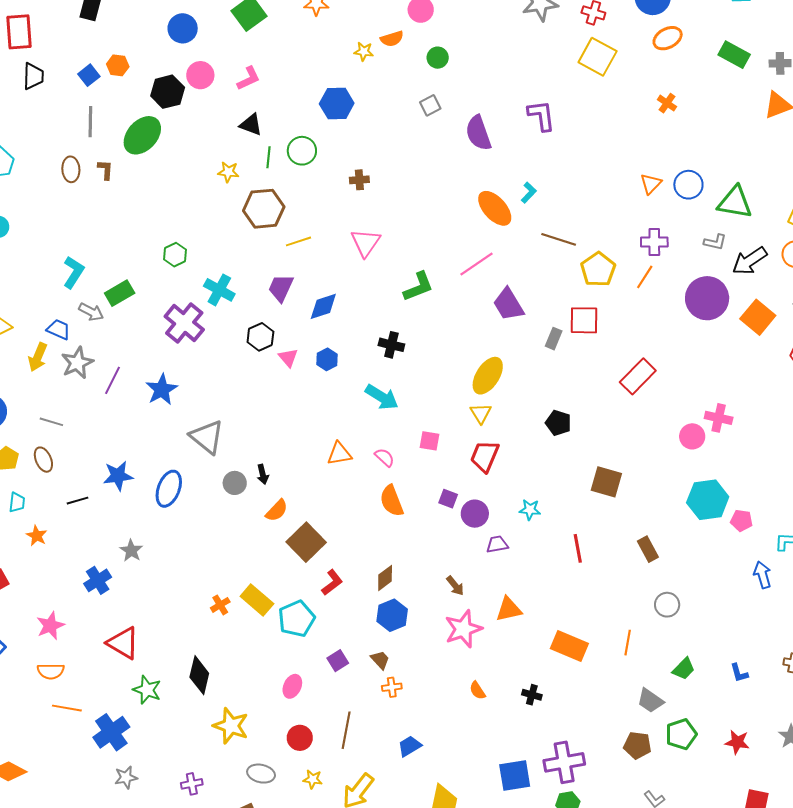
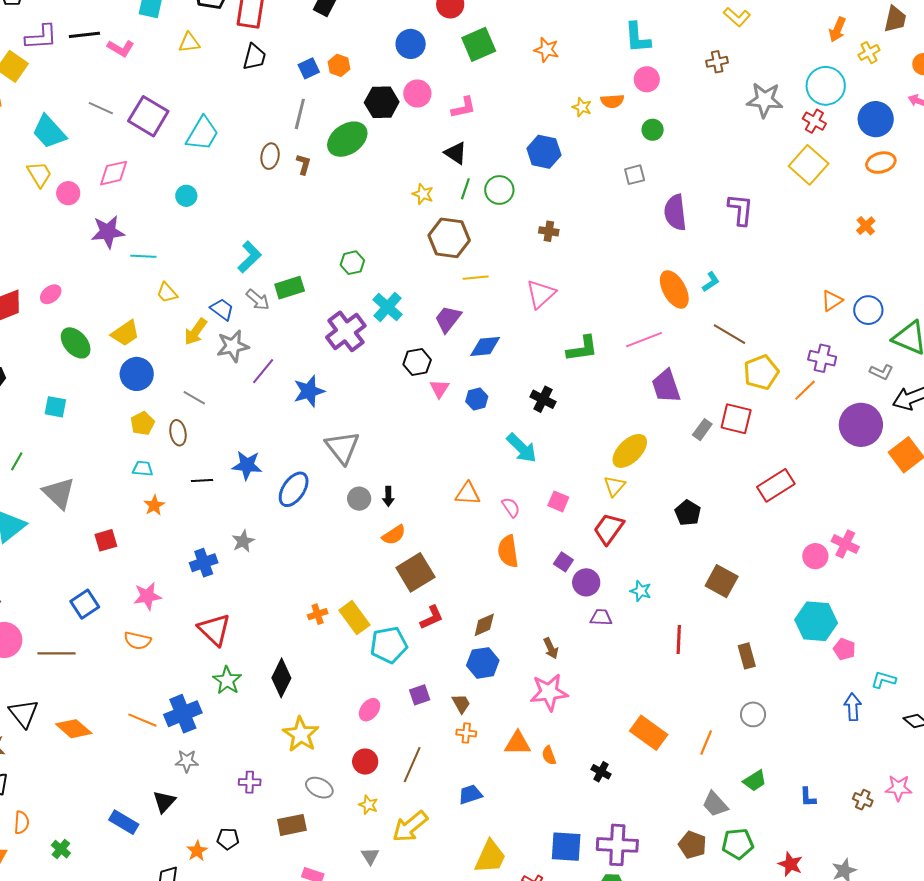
cyan trapezoid: (17, 502) -> (143, 469), turned -105
orange triangle: (509, 609) -> (518, 743), moved
orange line: (67, 708) -> (142, 720), moved

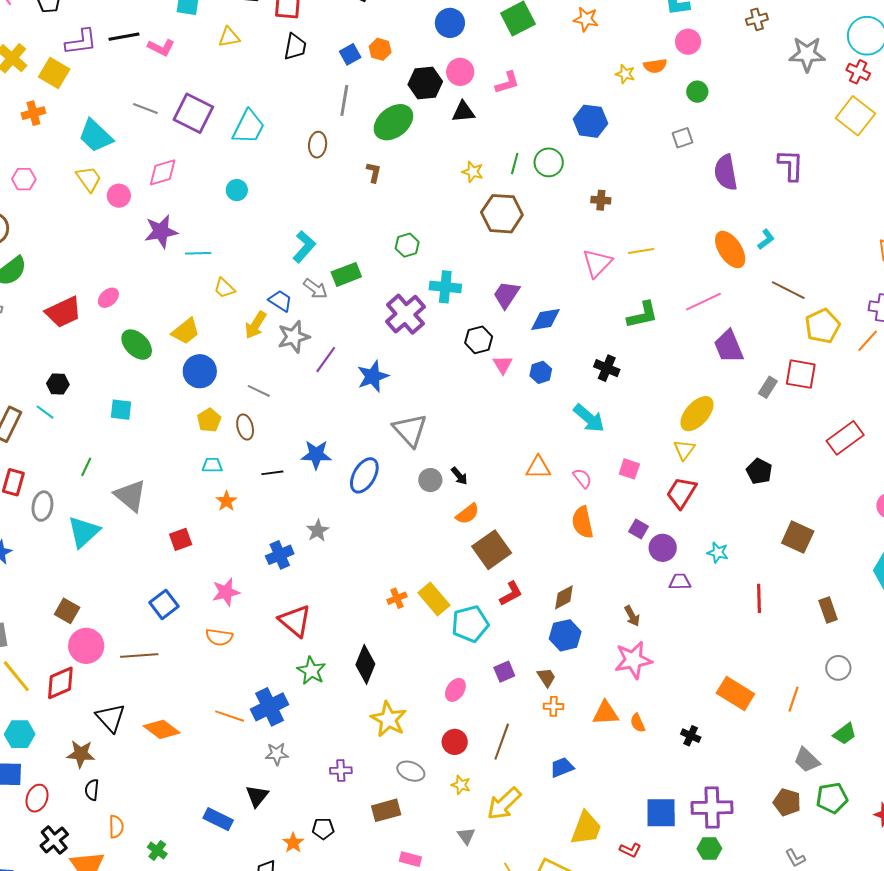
black triangle: (456, 153) -> (463, 112), moved, turned -35
brown L-shape: (304, 164) -> (374, 172), moved
yellow line: (476, 278) -> (641, 251), moved
cyan cross: (388, 307) -> (445, 287), turned -32
black arrow: (388, 496) -> (459, 476), turned -36

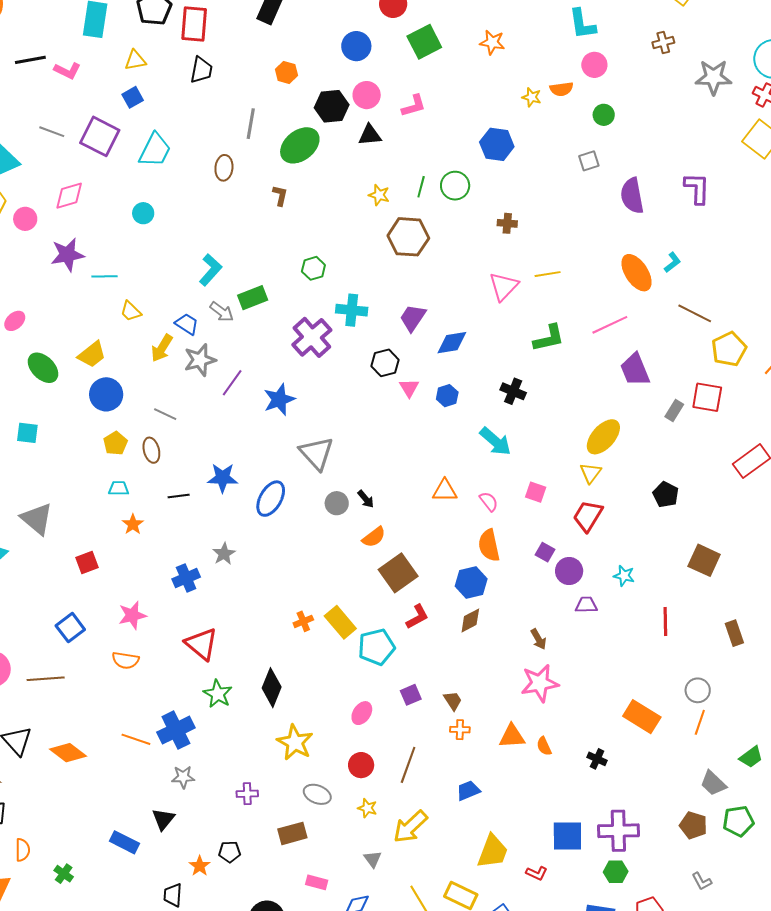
blue square: (350, 54) -> (133, 97), moved
blue hexagon: (565, 635) -> (471, 583), moved
gray circle: (838, 668) -> (698, 690), moved

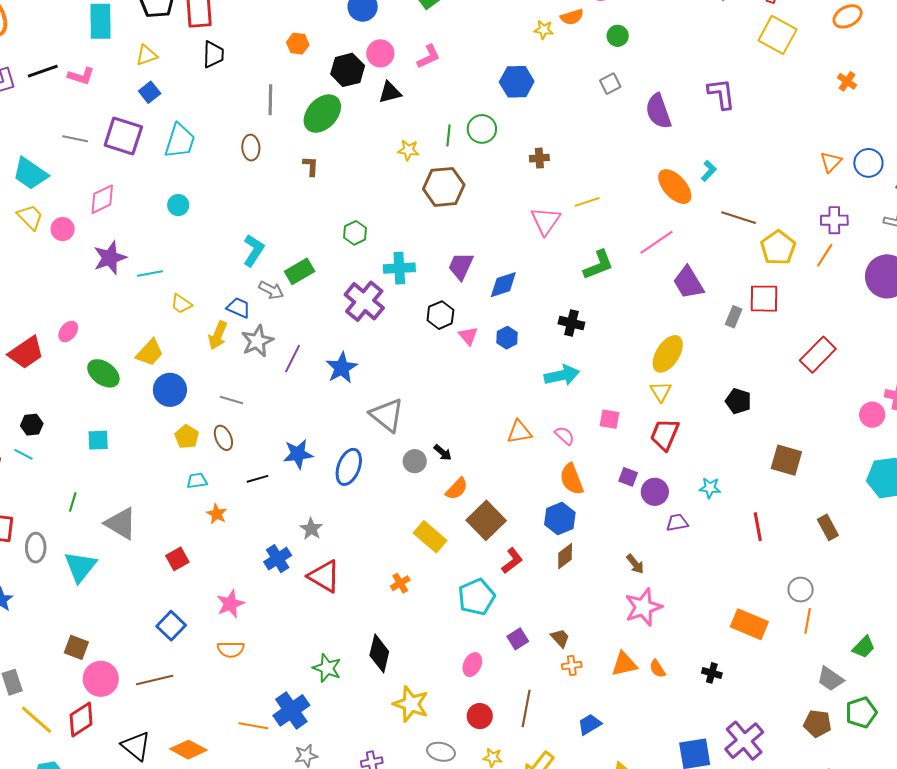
cyan arrow: (495, 441) -> (562, 375), turned -44
yellow rectangle: (340, 622) -> (430, 537), moved
red triangle: (201, 644) -> (324, 576), moved
purple cross: (618, 831) -> (744, 741), turned -30

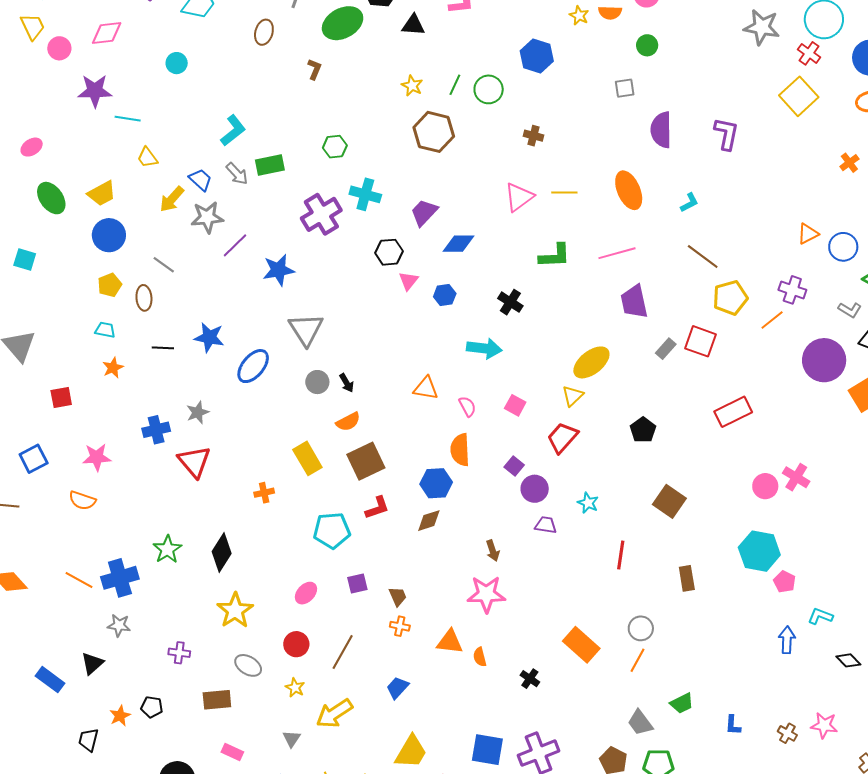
orange ellipse: (675, 187) -> (629, 190), moved
blue trapezoid: (590, 724) -> (397, 688), turned -35

